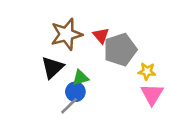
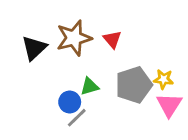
gray pentagon: (120, 50) -> (134, 85), moved
black triangle: (52, 67) -> (34, 48), moved
blue circle: (75, 92) -> (70, 102), moved

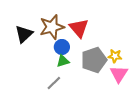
red triangle: (112, 39) -> (79, 28), size x1.5
blue circle: (70, 102) -> (62, 47), moved

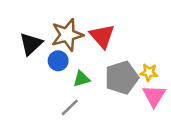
blue circle: (62, 47) -> (58, 61), moved

